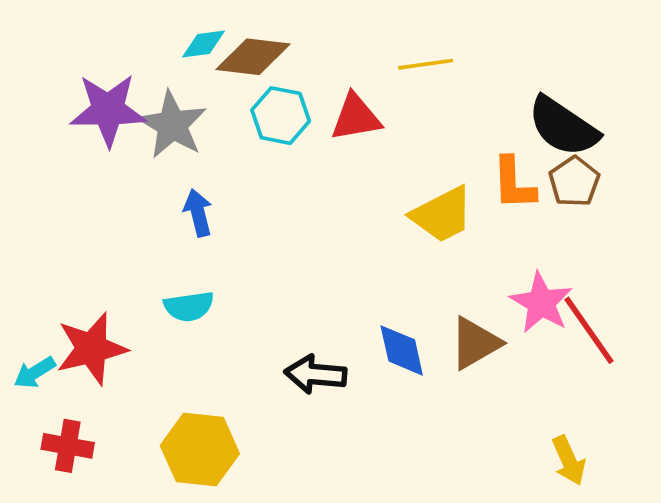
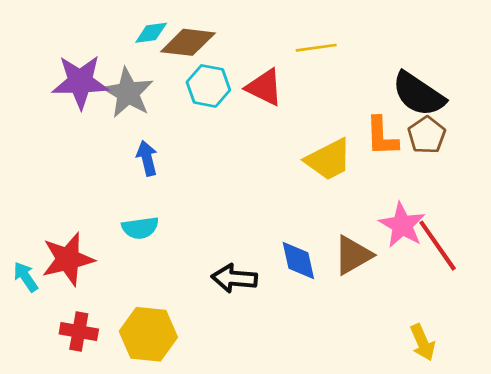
red triangle: (356, 117) -> (264, 87), turned 36
cyan arrow: (35, 372) -> (26, 277), turned 88
red cross: (68, 446) -> (79, 331), moved

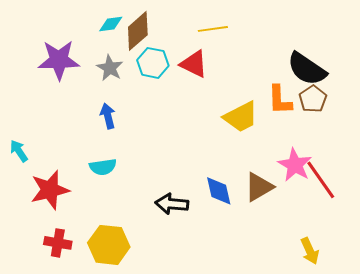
brown diamond: (188, 42) -> (138, 31), turned -48
yellow line: (316, 48) -> (213, 29), moved
gray star: (128, 93) -> (110, 68), moved, size x0.7
cyan arrow: (26, 277) -> (19, 151), moved

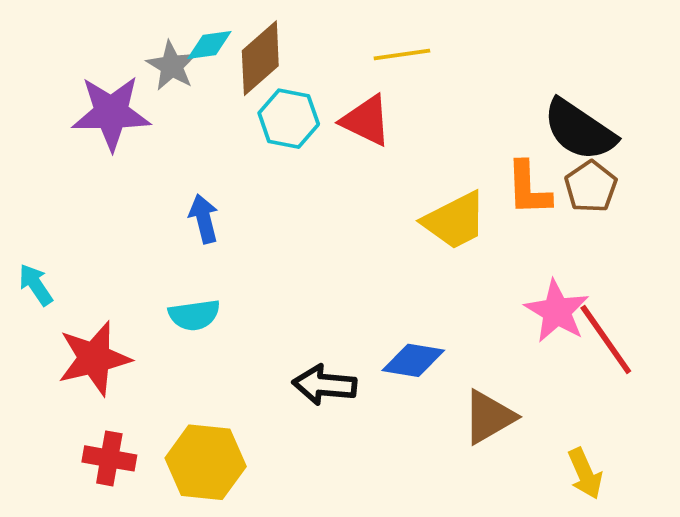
gray star: (110, 68) -> (172, 66), moved
brown triangle: (259, 187) -> (489, 417), moved
blue diamond: (219, 191) -> (413, 360), turned -68

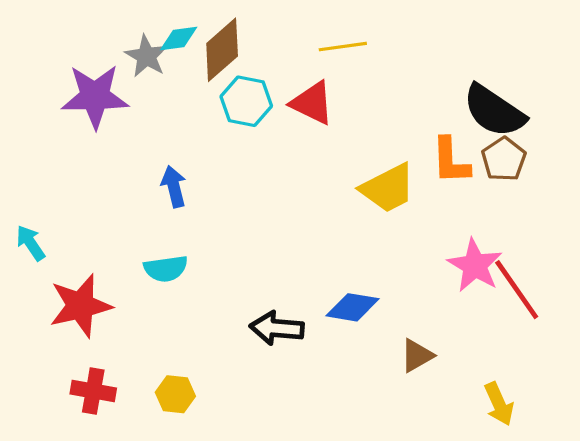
brown triangle: (489, 417) -> (417, 356), size x0.7
yellow hexagon: (206, 462) -> (175, 394), size x0.6

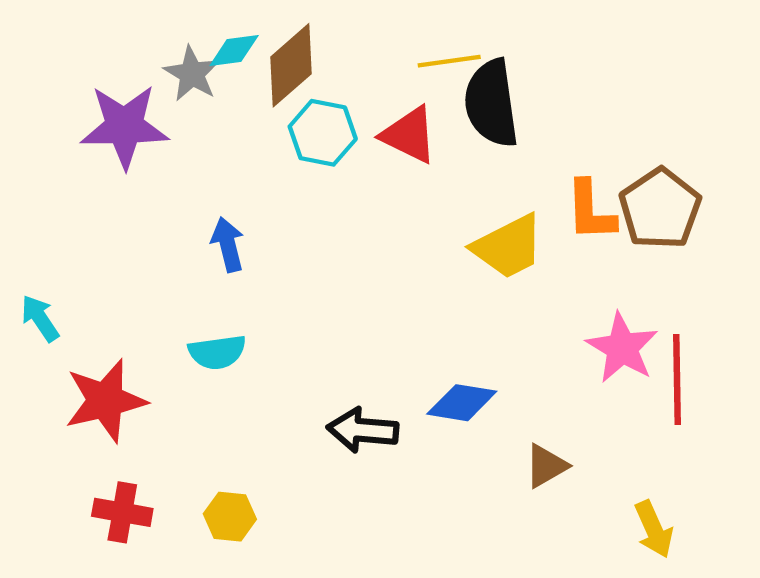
black semicircle: (494, 111) -> (491, 103), moved, turned 48
brown pentagon: (504, 159) -> (660, 209), size x1.4
red line: (517, 290) -> (677, 380), turned 34

